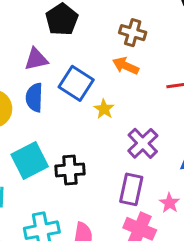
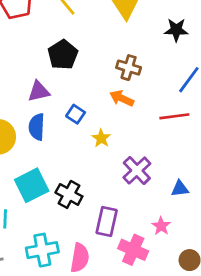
blue square: (76, 83) -> (76, 114), size x0.6
black cross: (70, 170) -> (69, 194), turned 32
purple rectangle: (131, 189) -> (107, 222), moved

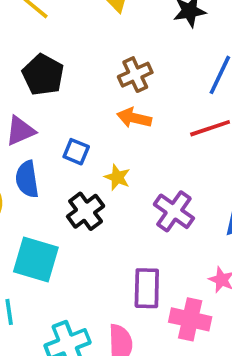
brown cross: (129, 68) -> (135, 75), turned -30
cyan square: (32, 185) -> (36, 260), turned -36
black cross: (69, 194) -> (86, 211), moved, turned 36

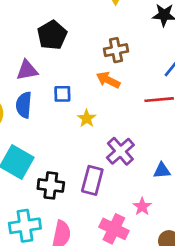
blue square: (76, 152) -> (62, 94), turned -36
black cross: (86, 211) -> (51, 185), moved, turned 30
purple rectangle: (147, 288) -> (92, 180), moved

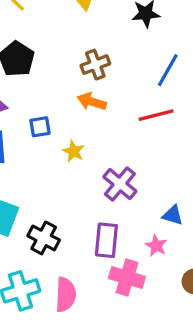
blue triangle: (162, 171) -> (173, 215), moved, turned 30
purple rectangle: (92, 180) -> (106, 240), moved
black cross: (51, 185) -> (44, 238), turned 30

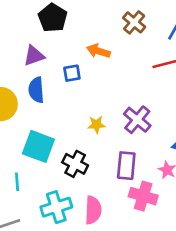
brown cross: (95, 65) -> (134, 22), moved, turned -30
orange arrow: (92, 102) -> (98, 51), moved
yellow star: (74, 151) -> (96, 125), moved, turned -30

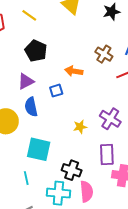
brown cross: (134, 22) -> (104, 54), moved
black cross: (75, 164) -> (72, 170), moved
cyan cross: (56, 207) -> (58, 193), turned 30

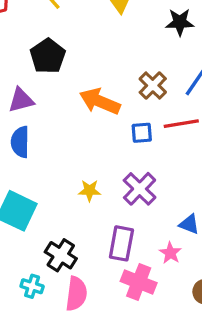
orange arrow: (74, 71) -> (100, 101), size x1.4
blue square: (56, 91) -> (142, 133), moved
cyan cross: (58, 193) -> (32, 286), size x0.6

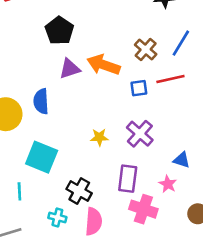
purple triangle: (21, 100) -> (70, 69), moved

